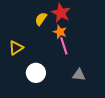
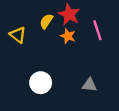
pink line: (64, 46) -> (97, 30), moved
yellow triangle: (16, 48) -> (18, 35), moved, turned -49

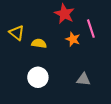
yellow semicircle: (46, 21) -> (39, 43), moved, turned 64
orange star: (68, 36) -> (73, 39), moved

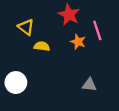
yellow triangle: (17, 33) -> (26, 27), moved
white circle: (38, 77) -> (16, 83), moved

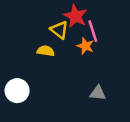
yellow triangle: (26, 27) -> (59, 30), moved
pink line: (97, 30) -> (93, 31), moved

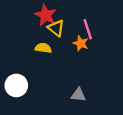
red star: (75, 16) -> (46, 15), moved
gray triangle: (98, 93) -> (78, 95), moved

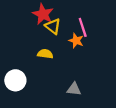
yellow semicircle: (43, 48) -> (45, 54), moved

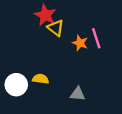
pink line: (83, 27) -> (96, 38), moved
yellow semicircle: (45, 54) -> (41, 79), moved

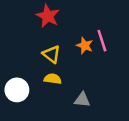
yellow triangle: (56, 28) -> (51, 54), moved
yellow semicircle: (41, 79) -> (53, 79), moved

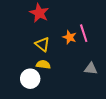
white circle: (17, 90) -> (30, 79), moved
gray triangle: (82, 100) -> (91, 69), moved

